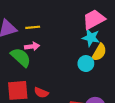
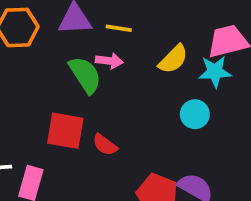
cyan star: (91, 38) -> (215, 72), turned -30
yellow semicircle: (99, 52) -> (173, 59), moved

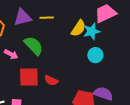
pink arrow: (109, 61) -> (11, 54), moved, turned 32
cyan star: (215, 72) -> (92, 31), moved

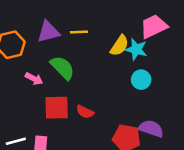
cyan star: (92, 31) -> (136, 49), turned 30

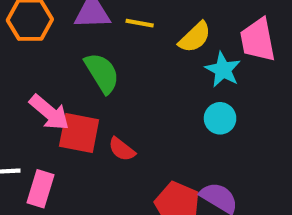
pink trapezoid: (154, 26) -> (258, 40), turned -88
yellow semicircle: (119, 46) -> (195, 37), moved
pink arrow: (34, 79) -> (49, 112), moved, size x1.5

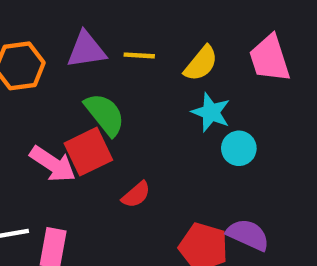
cyan star: (223, 70) -> (211, 112), moved
red square: (79, 133) -> (88, 152), moved, turned -30
red semicircle: (122, 149) -> (136, 195), turned -72

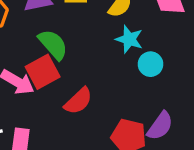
red semicircle: (136, 195) -> (78, 101), size x1.4
purple semicircle: (248, 235) -> (160, 126), turned 104

